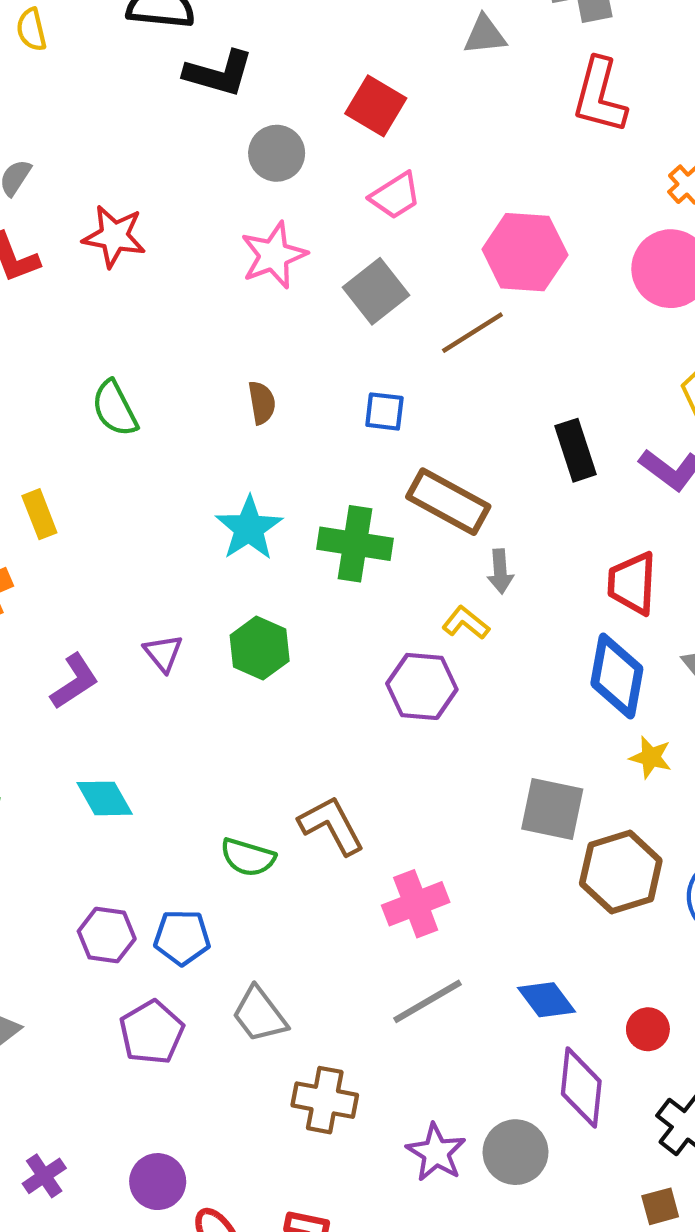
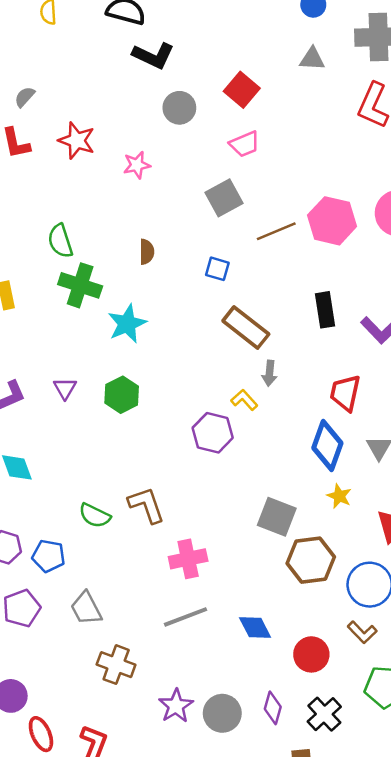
pink hexagon: (525, 252) -> (332, 221), moved
pink star: (274, 255) -> (137, 165), moved, size x0.7
green cross: (355, 544) -> (80, 285), moved
red circle: (648, 1029) -> (311, 654), size x1.4
purple diamond: (581, 1087) -> (273, 708), moved, size x0.7

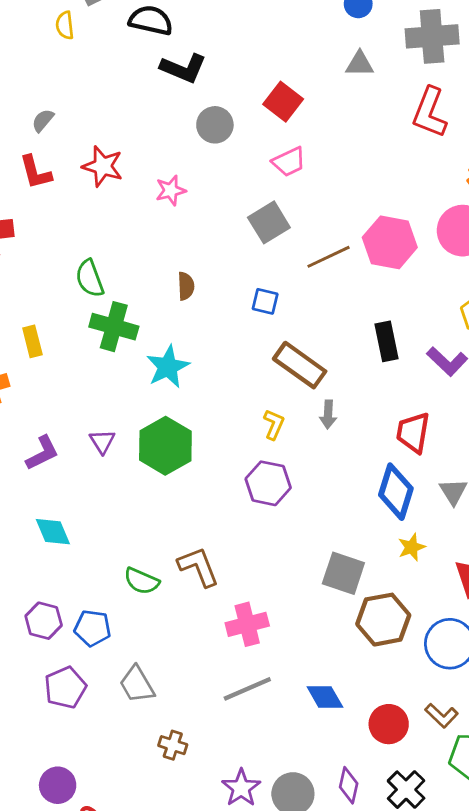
green hexagon: (122, 395) -> (165, 446), size x1.4
yellow L-shape: (244, 400) -> (274, 424), moved, turned 68
yellow star: (339, 496) -> (412, 547), turned 30
brown L-shape: (362, 632) -> (442, 716), moved
brown cross: (116, 665) -> (173, 745), size x0.7

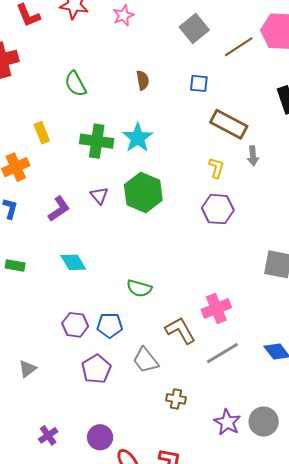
green cross: (114, 327) -> (97, 141), moved
brown L-shape: (198, 567) -> (180, 330), moved

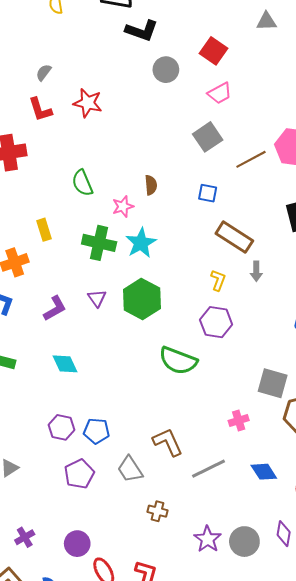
pink star: (123, 15) -> (123, 206), moved
green semicircle: (139, 288) -> (178, 361), moved, size x1.5
pink cross: (216, 309) -> (239, 420), moved, size x0.7

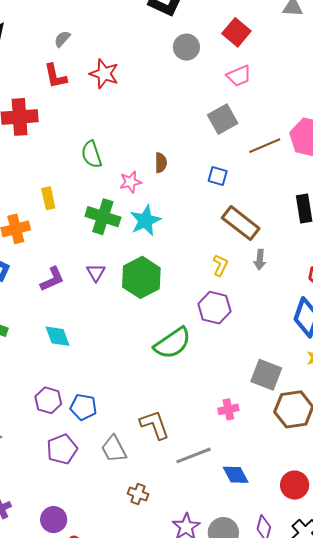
green semicircle: (178, 361) -> (172, 343), turned -60
blue diamond: (264, 472) -> (236, 475), moved

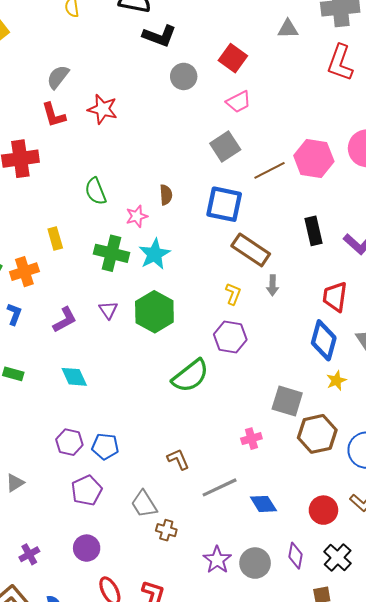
gray semicircle: (62, 39) -> (58, 77), size x1.4
blue square: (218, 176) -> (224, 204), size x1.8
brown L-shape: (155, 425) -> (178, 459), size x0.7
gray trapezoid: (114, 449) -> (144, 504), moved
purple circle: (54, 520) -> (87, 548), moved

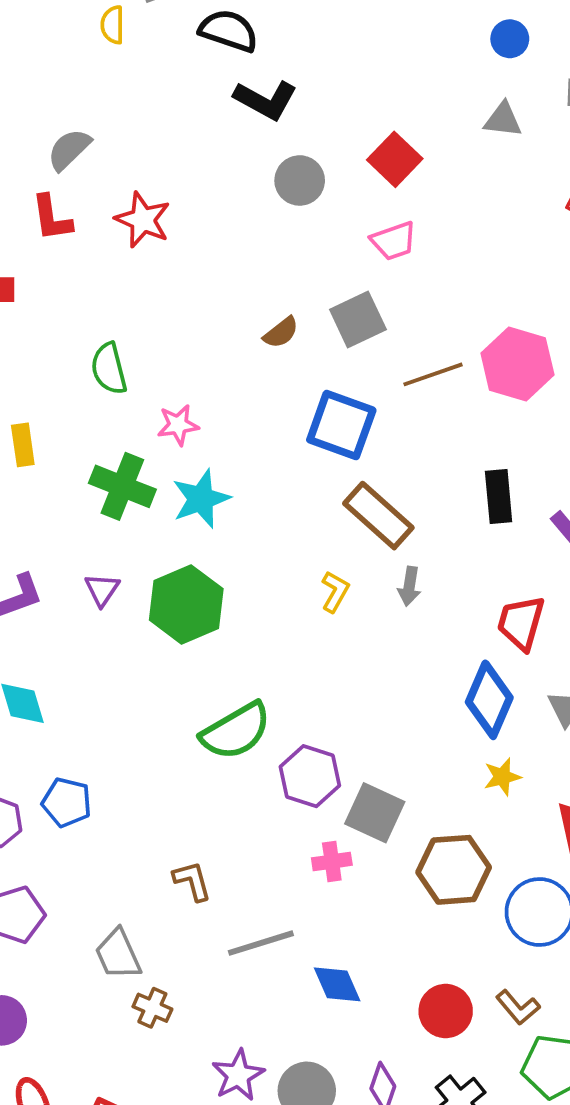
brown semicircle: (166, 195) -> (281, 332), moved, turned 48
purple hexagon: (230, 337) -> (310, 776), moved
gray square: (287, 401) -> (375, 813), moved
blue pentagon: (105, 446) -> (67, 802), moved

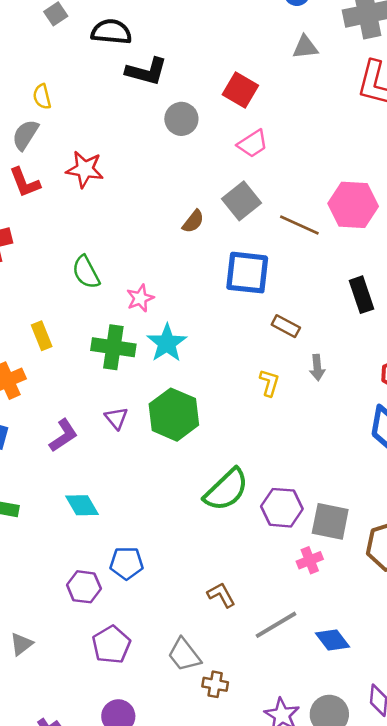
yellow semicircle: (113, 25) -> (42, 97), moved
brown line: (433, 374) -> (299, 225), turned 57
brown rectangle: (378, 516) -> (286, 326), size x0.6

